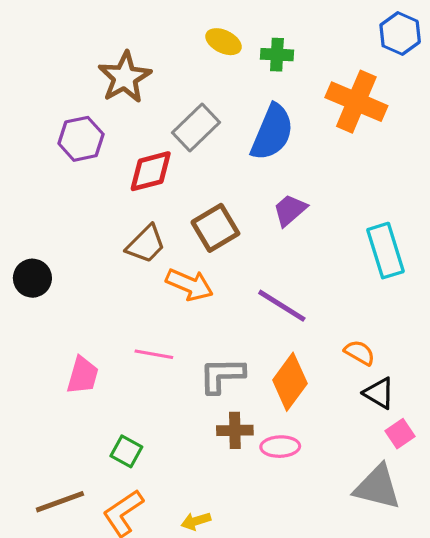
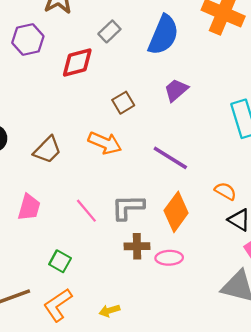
gray rectangle: (196, 127) -> (109, 31), size x0.7
brown square: (215, 228) -> (123, 103), size x0.7
brown trapezoid: (146, 244) -> (47, 150), moved
pink line: (154, 354) -> (86, 211), moved, turned 40

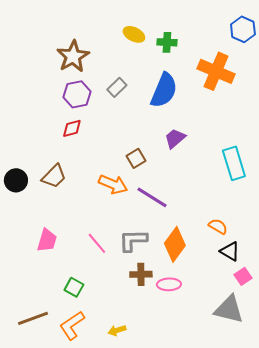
purple hexagon: (28, 40) -> (77, 94), moved
red diamond: (77, 63) -> (72, 128), moved, size x0.7
brown square: (123, 103) -> (136, 158), moved
brown trapezoid: (47, 150) -> (54, 176), moved
purple line: (170, 158) -> (152, 197), moved

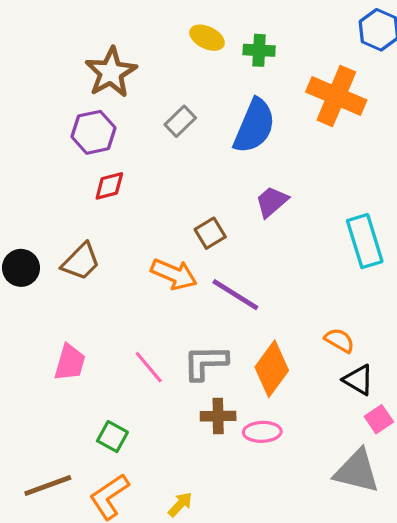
purple hexagon: (77, 94) -> (94, 132), moved
yellow arrow: (117, 330) -> (180, 504), turned 150

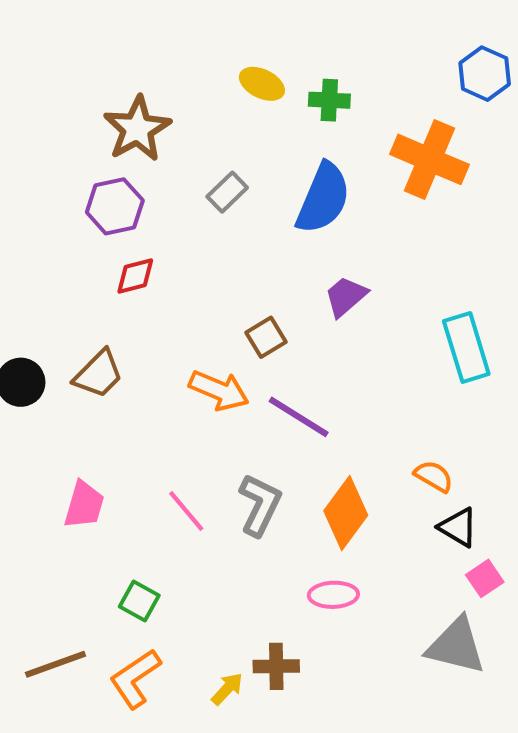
gray L-shape: (205, 362) -> (260, 505), turned 117
brown cross: (218, 416) -> (276, 666), moved

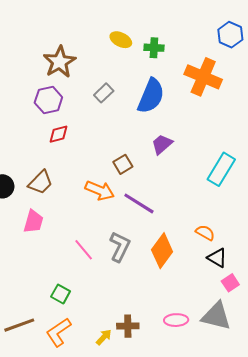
cyan rectangle: (466, 347) -> (221, 169), turned 48
pink trapezoid: (84, 505) -> (33, 222), moved
pink ellipse: (333, 595) -> (176, 320), moved

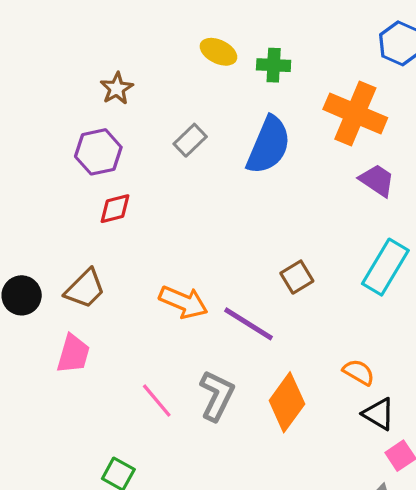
brown star: (60, 62) -> (117, 88), size x0.6
purple trapezoid: (162, 144) -> (377, 180), moved, turned 75
brown square: (123, 164) -> (297, 277), moved

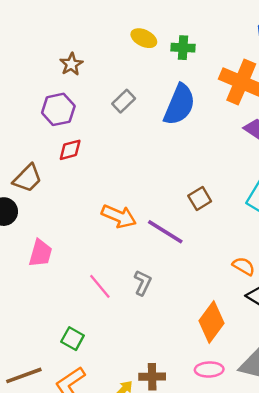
brown trapezoid: (85, 289) -> (27, 178), moved
gray L-shape: (217, 396) -> (143, 283), size x0.7
orange diamond: (287, 402) -> (212, 322), moved

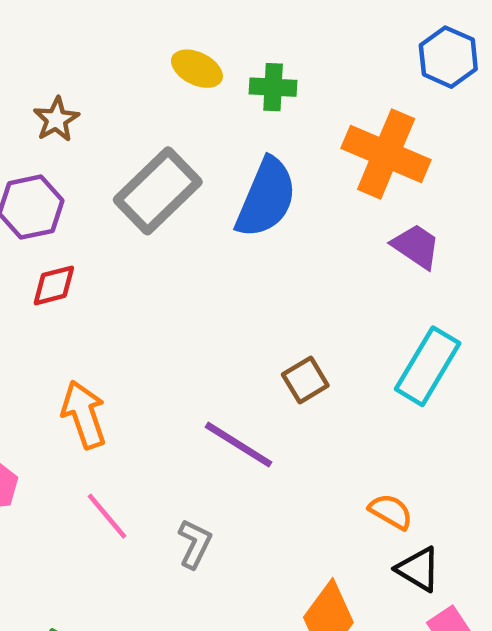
gray rectangle: (124, 101) -> (158, 191), size x1.8
orange arrow: (119, 216) -> (84, 415), moved, turned -132
pink line: (100, 286) -> (107, 516), moved

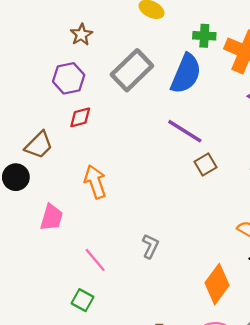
green cross: (273, 87) -> (204, 36), moved
purple line: (238, 445) -> (185, 131), moved
pink line: (107, 516) -> (95, 260), moved

